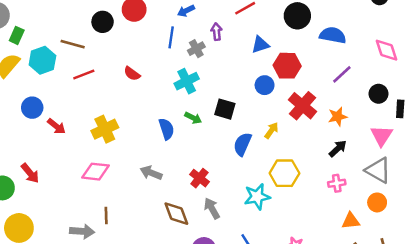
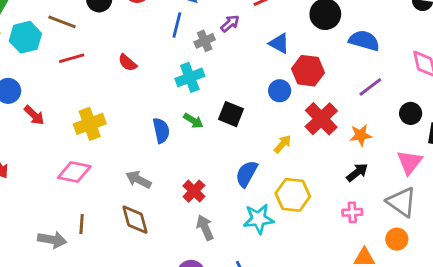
purple arrow: (217, 32) -> (230, 24), turned 49
blue triangle: (260, 45) -> (279, 43), turned 42
blue semicircle: (242, 144) -> (247, 174), moved
brown diamond: (176, 214) -> (135, 220), moved

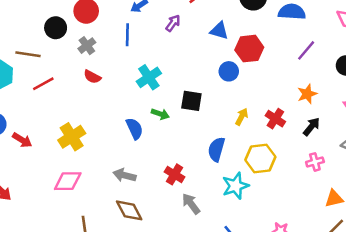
gray cross: (205, 41) -> (87, 46), moved
red cross: (321, 119) -> (275, 119), moved, size x0.7

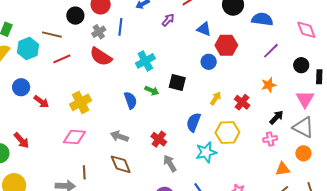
blue line: (127, 35) -> (120, 27), moved
red semicircle: (92, 77) -> (101, 57), size x1.6
black arrow: (311, 127) -> (276, 117), moved

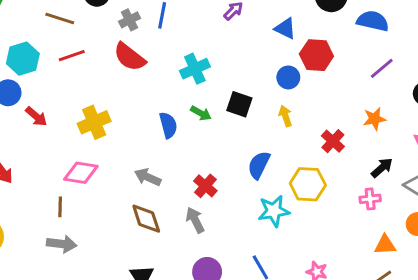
cyan hexagon: (28, 49) -> (23, 59), moved
yellow arrow: (216, 98) -> (285, 116), moved, turned -56
gray arrow: (170, 163) -> (195, 220), moved
brown line: (84, 172) -> (60, 207), moved

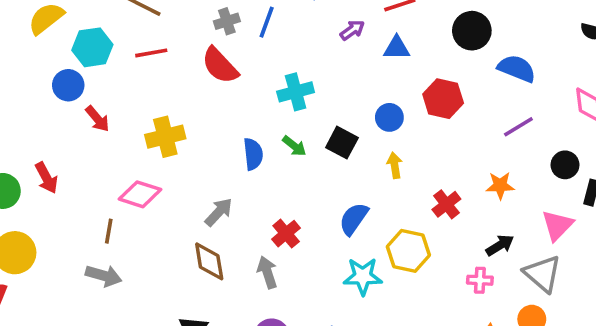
blue triangle: (285, 29) -> (397, 48), moved, turned -35
blue circle: (288, 77) -> (389, 117), moved
gray arrow: (148, 177) -> (219, 212), turned 100

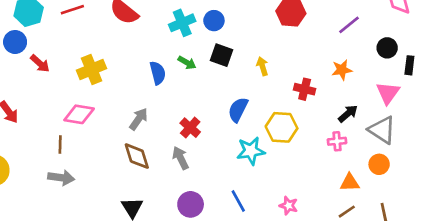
blue circle: (389, 117) -> (214, 21), moved
red cross: (446, 204) -> (305, 89), turned -30

